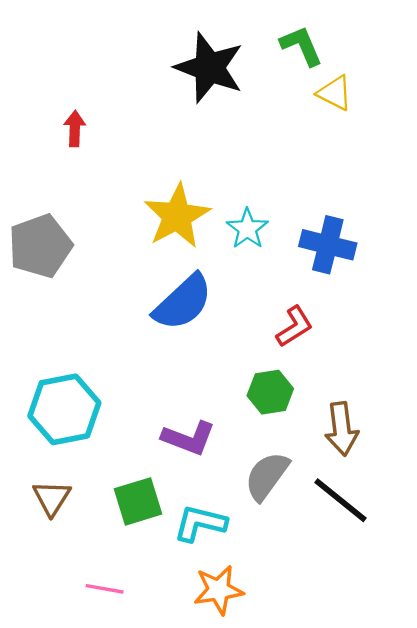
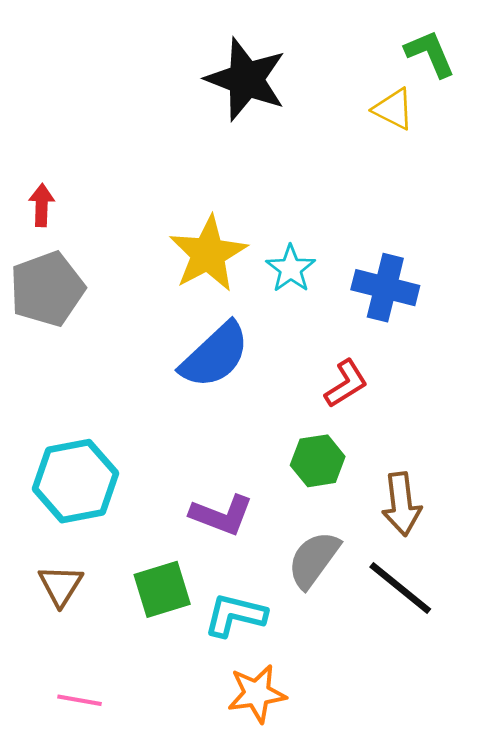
green L-shape: (301, 46) -> (430, 54), moved
red arrow: (75, 129) -> (42, 205), moved
pink line: (105, 589) -> (80, 700), moved

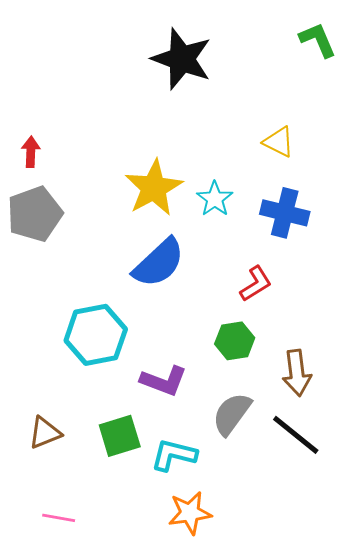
yellow triangle: (393, 109) -> (279, 142), moved
cyan hexagon: (75, 481) -> (96, 335), moved
brown triangle: (61, 585) -> (45, 433), turned 36

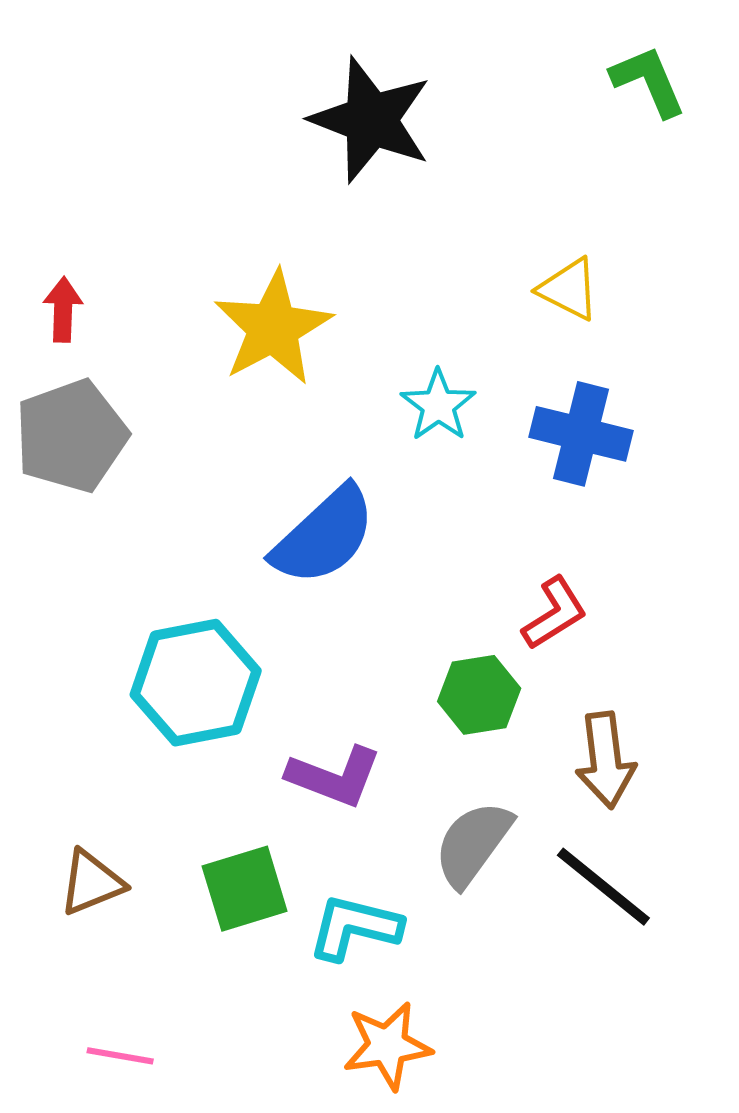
yellow star: (154, 188) -> (273, 328), moved
red L-shape: (256, 284) -> (555, 613), moved

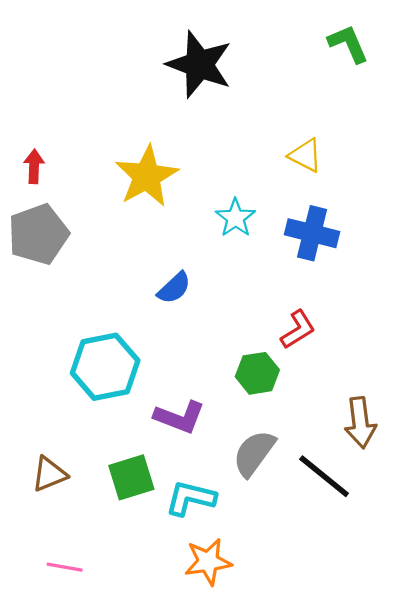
blue semicircle: (324, 536) -> (174, 288), size x0.6
brown arrow: (605, 760) -> (360, 423), moved

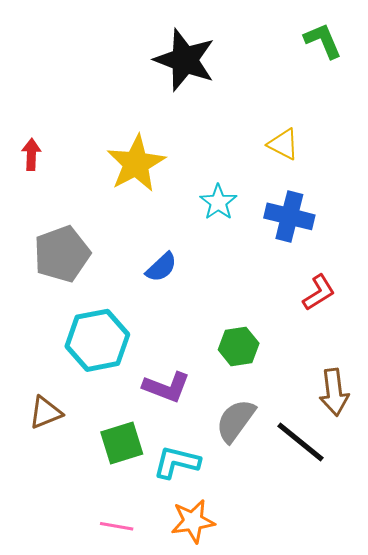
gray pentagon: (38, 234) -> (62, 254), moved
red L-shape: (298, 330) -> (319, 293), moved
brown triangle: (49, 474) -> (46, 412), moved
pink line: (65, 567) -> (117, 526), moved

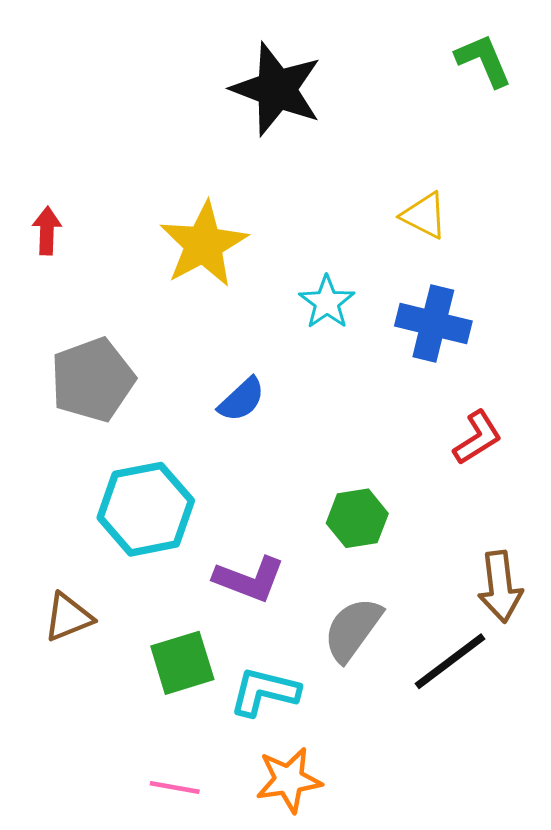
black line: (301, 442) -> (450, 661), turned -76

